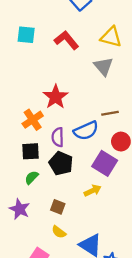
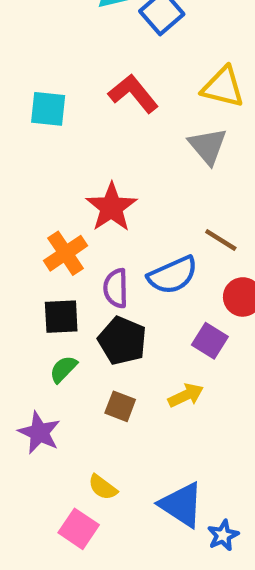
cyan square: (26, 35) -> (48, 109), moved
brown line: (110, 113) -> (221, 240), turned 42
purple square: (105, 163) -> (210, 341), size x0.7
brown square: (58, 207) -> (120, 406), moved
yellow semicircle: (59, 232) -> (103, 487), moved

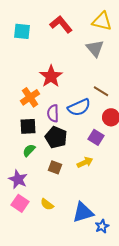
blue triangle: (181, 505) -> (83, 212), turned -50
pink square: (79, 529) -> (20, 203), moved

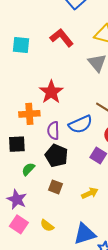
orange cross: (30, 97) -> (29, 114), turned 30
black square: (28, 126) -> (17, 144), moved
yellow arrow: (85, 162) -> (90, 193), moved

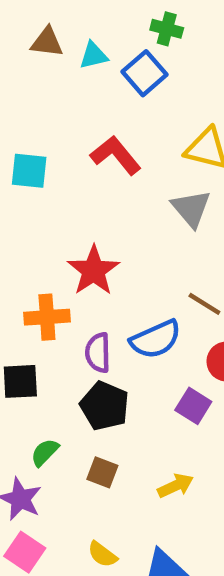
green semicircle: (28, 169) -> (45, 452), moved
yellow semicircle: (47, 225) -> (102, 554), moved

